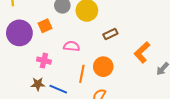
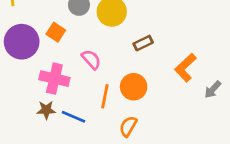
orange square: (45, 26) -> (56, 32), turned -32
pink semicircle: (72, 46) -> (91, 59), turned 42
pink cross: (44, 61) -> (54, 79), size x1.5

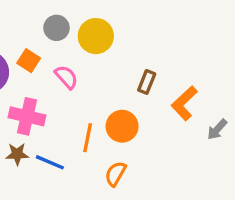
brown rectangle: (143, 43) -> (147, 82), moved, turned -42
pink semicircle: (91, 59) -> (66, 77), moved

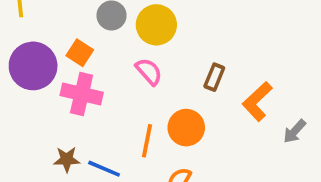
pink semicircle: (66, 77) -> (149, 72), moved
pink cross: (27, 116) -> (82, 94), moved

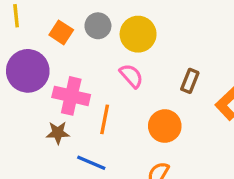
orange square: (80, 53) -> (61, 32), moved
orange line: (147, 141) -> (105, 119), moved
brown star: (67, 159) -> (58, 133), moved

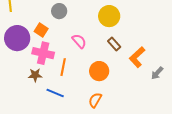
orange square: (61, 32) -> (41, 30), moved
yellow circle: (138, 34) -> (109, 16), moved
brown rectangle: (190, 81) -> (114, 44), turned -64

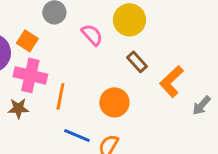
pink semicircle: (79, 41) -> (92, 35), moved
blue line: (55, 93) -> (77, 135), moved

